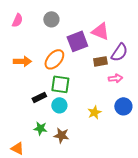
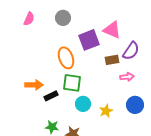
orange ellipse: (54, 59) -> (66, 58), turned -60
orange arrow: (22, 61) -> (34, 85), moved
cyan circle: (59, 105) -> (83, 104), moved

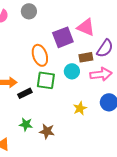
gray circle: (63, 18) -> (29, 11), moved
pink arrow: (127, 77) -> (101, 74), size x1.5
cyan circle: (83, 104) -> (72, 71), moved

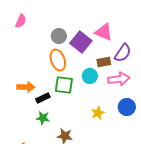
gray circle: (29, 11) -> (59, 36), moved
purple square: (63, 37) -> (81, 42), turned -30
green star: (26, 124) -> (43, 118), moved

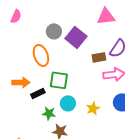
pink triangle: (104, 32) -> (106, 16), moved, turned -30
orange ellipse: (58, 60) -> (41, 55), moved
cyan circle: (90, 76) -> (68, 103), moved
green star: (43, 118) -> (49, 113), moved

